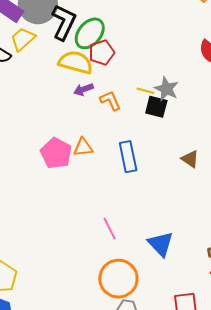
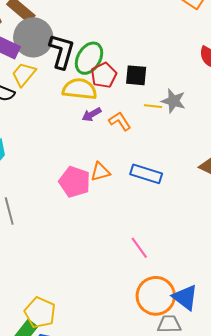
black square: (156, 107) -> (136, 75), moved
blue rectangle: (128, 157) -> (146, 174), turned -52
blue triangle: (161, 244) -> (185, 297), moved

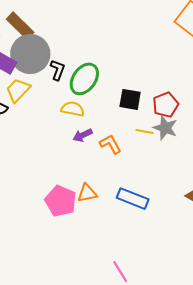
black L-shape: (62, 51) -> (58, 70), size x0.6
red pentagon: (104, 75) -> (166, 105), moved
yellow semicircle: (80, 89) -> (73, 109), size x0.7

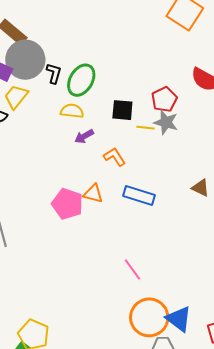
black square: (130, 99) -> (122, 110), moved
orange L-shape: (110, 144) -> (115, 157), moved
orange triangle: (87, 193) -> (93, 194), turned 30

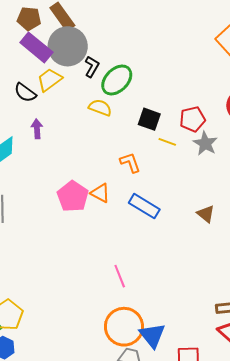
gray star: (166, 122) -> (205, 143), moved
purple arrow: (84, 136) -> (37, 129), moved, turned 102

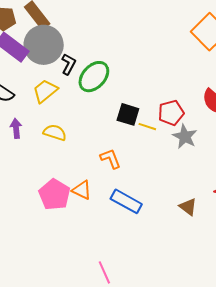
yellow trapezoid: (49, 80) -> (45, 91), moved
yellow semicircle: (100, 108) -> (55, 133), moved
yellow line: (167, 142) -> (147, 127), moved

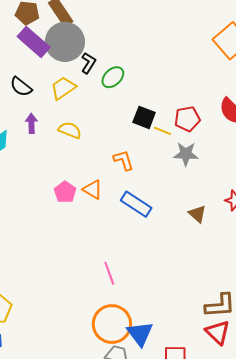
green ellipse: (94, 77) -> (113, 77), size x0.7
gray star: (185, 137) -> (186, 154), moved, turned -30
pink pentagon: (54, 195) -> (65, 192), size x0.7

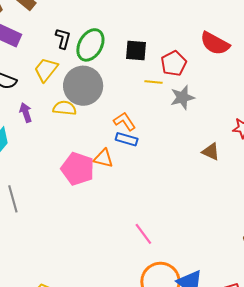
gray circle: (65, 42) -> (83, 86), moved
green ellipse: (113, 77) -> (90, 45), size x1.4
black square: (144, 117) -> (136, 51), moved
pink pentagon: (65, 192) -> (78, 169), size x1.5
blue rectangle: (136, 204) -> (127, 139), moved, size x0.7

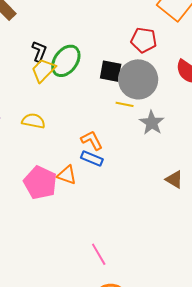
red pentagon: (174, 63) -> (144, 40), moved, turned 30
yellow trapezoid: (46, 70) -> (43, 70), moved
gray circle: (83, 86) -> (138, 79), moved
gray star: (182, 97) -> (152, 123), turned -30

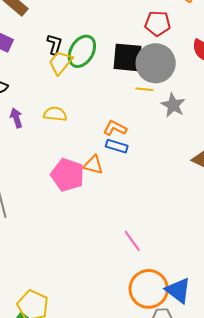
black square: (111, 71) -> (127, 57), size x1.4
orange L-shape: (92, 140) -> (115, 128), turned -30

